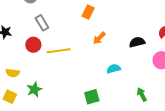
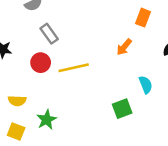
orange rectangle: (88, 12) -> (143, 18), moved
cyan semicircle: (114, 69) -> (146, 85), turned 88
green square: (92, 97) -> (122, 109), moved

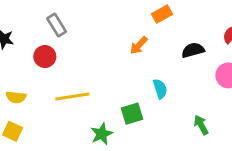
orange rectangle: (143, 18) -> (162, 14), turned 36
yellow line: (74, 68) -> (72, 97), moved
green star: (47, 120) -> (102, 134), moved

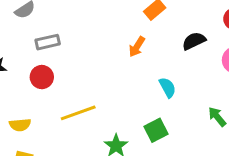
gray rectangle: (57, 25) -> (48, 42), turned -60
green square: (132, 114) -> (156, 130), moved

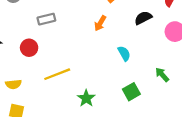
gray rectangle: (48, 42) -> (46, 19), moved
green square: (156, 130) -> (131, 92), moved

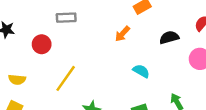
cyan semicircle: (124, 53) -> (141, 71), turned -42
yellow line: (57, 74) -> (66, 78), turned -45

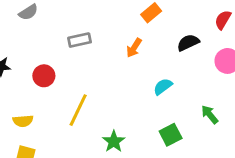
gray rectangle: (66, 18) -> (79, 40), moved
cyan semicircle: (141, 71) -> (163, 87), turned -56

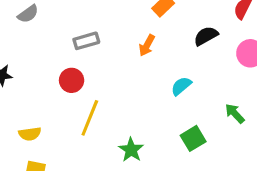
red circle: (44, 76) -> (72, 80), moved

